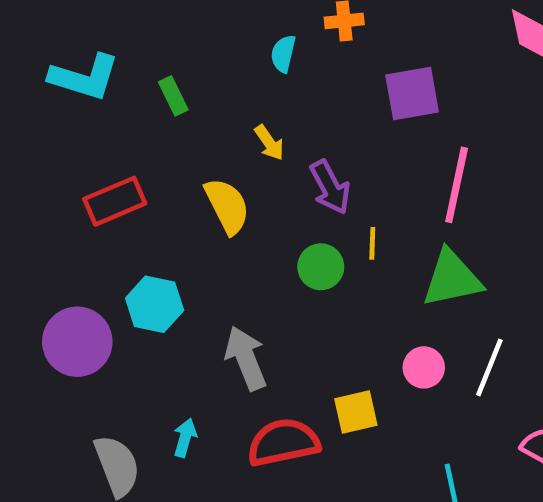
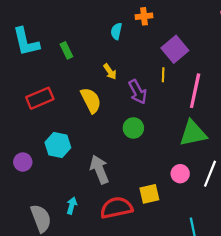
cyan L-shape: (84, 77) -> (26, 42), turned 60
purple square: (412, 94) -> (175, 49), turned -30
yellow line: (372, 243) -> (163, 75), moved
purple circle: (77, 342) -> (23, 162), size x0.6

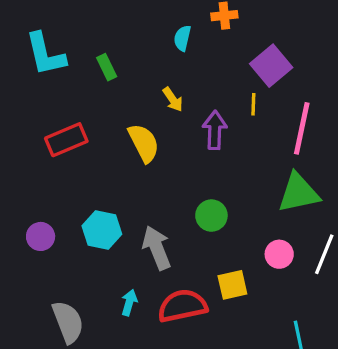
purple arrow: (138, 92) -> (215, 130), turned -150
green circle: (133, 128) -> (211, 216), moved
cyan hexagon: (58, 145) -> (102, 230), moved
cyan arrow: (72, 206) -> (129, 303), moved

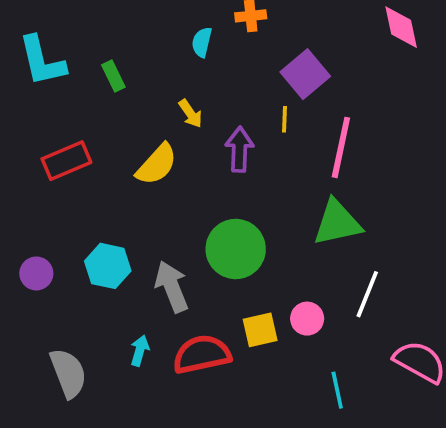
yellow semicircle: (144, 143) -> (157, 164), turned 69
green circle: (211, 216) -> (236, 249), size x1.6
pink circle: (279, 254) -> (307, 319), moved

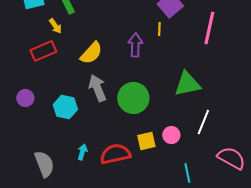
yellow arrow: (191, 114) -> (55, 26), moved
pink line: (341, 147) -> (209, 28), moved
purple circle: (36, 273) -> (25, 98), moved
gray arrow: (172, 287) -> (97, 88), moved

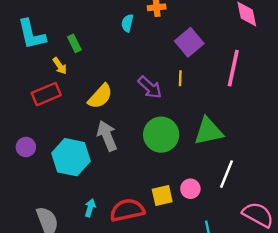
yellow line: (159, 29) -> (180, 78), moved
purple arrow: (135, 45) -> (150, 87), turned 130
green circle: (133, 98) -> (161, 135), moved
cyan hexagon: (65, 107) -> (71, 157), size x1.4

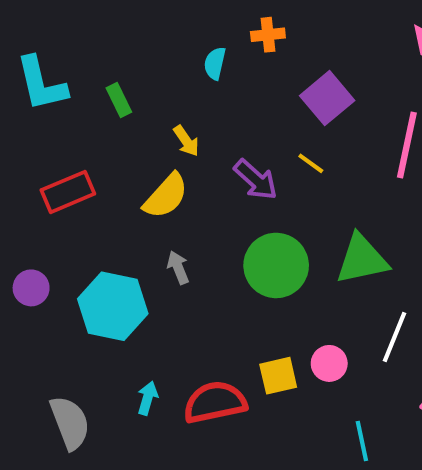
yellow arrow: (60, 66) -> (186, 141), moved
yellow line: (180, 78) -> (311, 163), turned -56
gray arrow: (107, 136) -> (178, 267), size x0.6

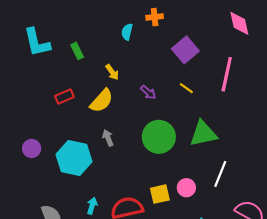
yellow line: (311, 163) -> (186, 88), moved
purple arrow: (256, 180) -> (148, 92), size x0.7
red rectangle: (68, 192) -> (64, 97), moved, size x0.7

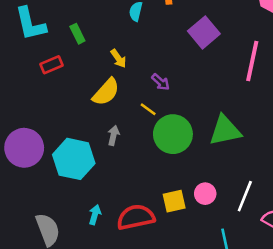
yellow line: (186, 88) -> (148, 109), moved
red rectangle: (64, 97) -> (51, 65), moved
gray arrow: (108, 138) -> (113, 135), turned 35
purple circle: (32, 148) -> (24, 148), size x1.8
white line: (220, 174) -> (245, 196), moved

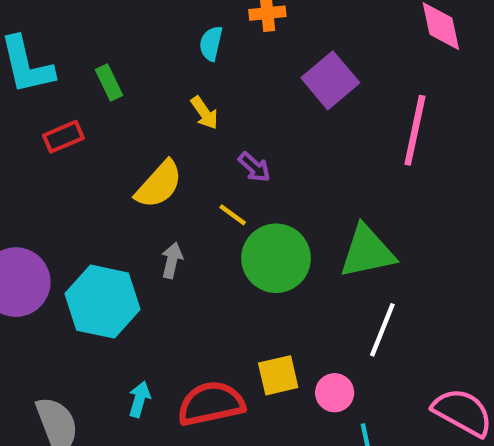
yellow arrow: (118, 59) -> (204, 113), moved
pink circle: (205, 194) -> (335, 393), moved
white line: (245, 196) -> (382, 330), moved

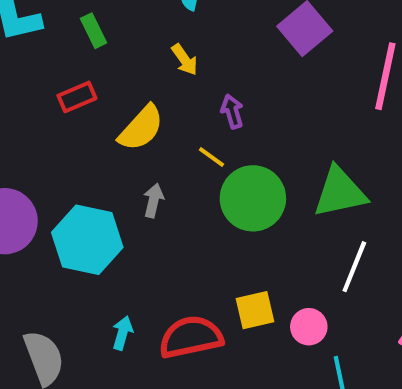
red rectangle: (63, 137) -> (77, 97), moved
purple arrow: (254, 167) -> (232, 111), turned -148

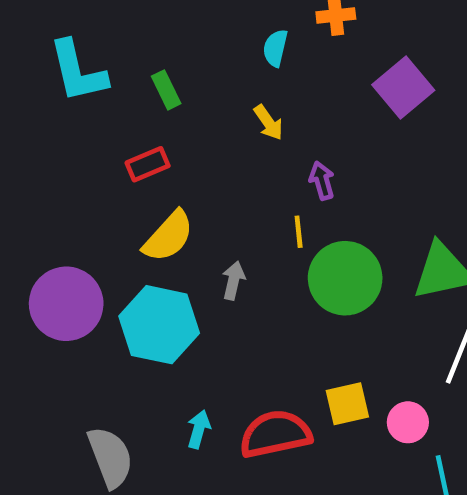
yellow semicircle: (141, 128) -> (168, 236), moved
yellow line: (211, 157) -> (299, 232), turned 48

